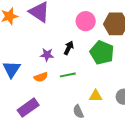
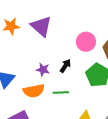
orange semicircle: (41, 77) -> (34, 91), size x1.5

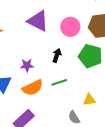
purple triangle: (41, 26) -> (38, 21), moved
purple star: (43, 70) -> (27, 65), moved

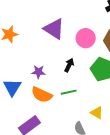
orange semicircle: (33, 88) -> (42, 95), turned 45
yellow triangle: (89, 100) -> (97, 113), turned 32

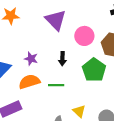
black arrow: (69, 65) -> (62, 59), turned 144
orange semicircle: (42, 95) -> (29, 82), turned 125

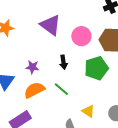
green pentagon: (94, 70) -> (96, 68), turned 30
green line: (56, 85) -> (61, 89), turned 49

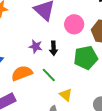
purple star: (32, 67) -> (36, 46), moved
yellow triangle: (88, 111) -> (66, 95), moved

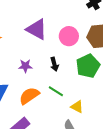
purple star: (36, 46) -> (25, 66), moved

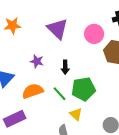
pink circle: (69, 36) -> (94, 34), moved
green pentagon: (88, 66) -> (83, 89), moved

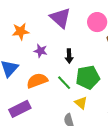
orange star: (12, 26) -> (21, 31), moved

